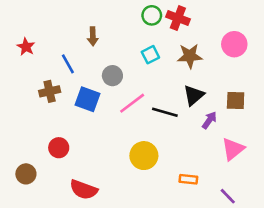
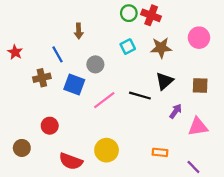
red star: (26, 47) -> (15, 52), moved
pink line: (132, 103) -> (104, 100), moved
purple arrow: (209, 120) -> (176, 111), moved
pink triangle: (233, 149) -> (198, 127), turned 30
yellow circle: (144, 156) -> (107, 150), moved

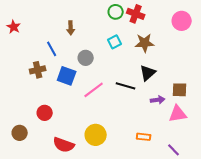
pink circle: (199, 38) -> (182, 21), moved
red star: (15, 52) -> (14, 27), moved
brown square: (200, 86) -> (180, 90), moved
purple arrow: (176, 111) -> (158, 100), turned 48

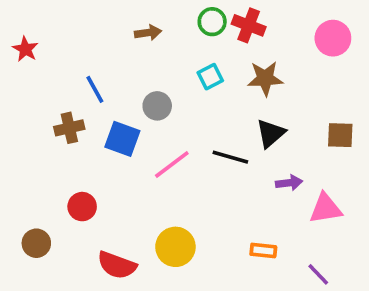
brown arrow: (71, 28) -> (148, 33), moved, turned -96
brown square: (180, 90) -> (340, 135), moved

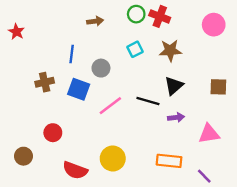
blue line: (95, 89) -> (72, 54), moved, turned 36
purple arrow: (289, 183) -> (176, 117), moved
orange rectangle: (263, 251) -> (169, 161), size x1.5

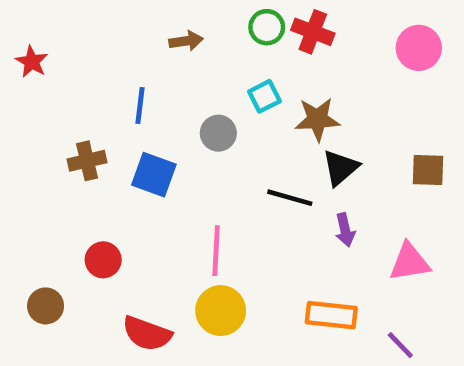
brown star: (170, 50) -> (317, 119), moved
gray circle: (101, 68) -> (218, 133), moved
pink line: (110, 106) -> (216, 251), moved, turned -50
purple arrow: (176, 117) -> (345, 230), turned 84

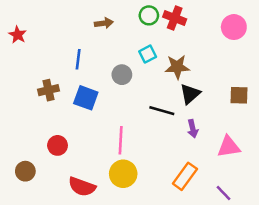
orange rectangle: (331, 315) -> (185, 176), turned -60

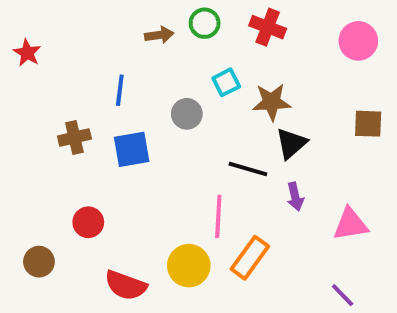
green circle: (149, 15) -> (205, 23), moved
brown square: (239, 95) -> (368, 124), moved
blue square: (86, 98) -> (132, 149), turned -30
pink line: (121, 140) -> (218, 216), moved
orange rectangle: (185, 176) -> (250, 258), moved

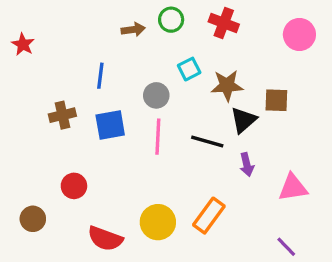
brown square: (368, 124) -> (276, 100), moved
pink line: (218, 216) -> (158, 137), moved

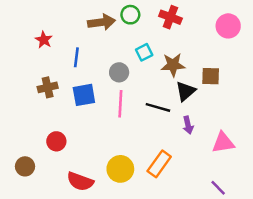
brown arrow: (133, 30) -> (102, 22), size x1.5
red star: (23, 44) -> (44, 40), moved

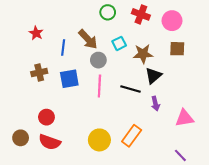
brown arrow: (102, 22) -> (88, 39), moved, turned 55
pink circle: (228, 26) -> (172, 21), moved
brown square: (211, 76) -> (177, 49), moved
red semicircle: (80, 181) -> (50, 142), moved

